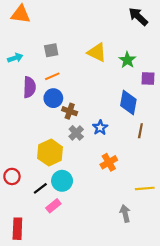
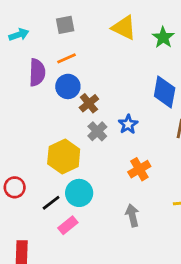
brown cross: (70, 111) -> (89, 103), turned 32
gray arrow: (125, 213) -> (132, 215), moved

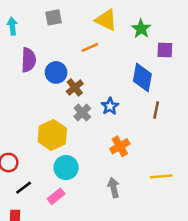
cyan arrow: (19, 35) -> (12, 26), turned -78
orange line: (66, 58) -> (90, 47), moved
black line: (51, 203) -> (24, 188), moved

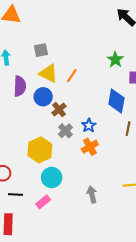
yellow triangle: (106, 20) -> (48, 73), moved
orange line: (90, 47) -> (72, 76), turned -32
orange cross: (120, 146) -> (90, 147), moved
black line: (24, 188) -> (16, 194), turned 40

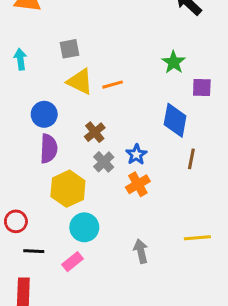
orange line: (72, 76) -> (113, 85), turned 40
purple semicircle: (20, 86) -> (49, 149), moved
blue circle: (43, 97) -> (44, 114), moved

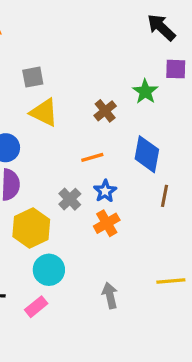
orange line: (113, 85) -> (92, 157), moved
purple square: (202, 88) -> (176, 69), moved
brown cross: (95, 132) -> (105, 111), moved

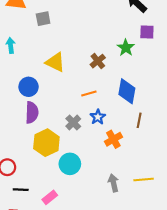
gray square: (33, 77) -> (43, 19), moved
orange cross: (107, 223) -> (113, 139), moved
cyan circle: (49, 270) -> (70, 164), moved
gray arrow: (110, 295) -> (113, 183), moved

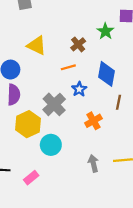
orange line: (89, 93) -> (68, 67), moved
blue star: (98, 117) -> (79, 89), moved
gray cross: (73, 123) -> (54, 104), size x1.5

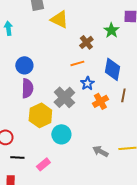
yellow triangle: (37, 46) -> (59, 19), moved
orange cross: (93, 121) -> (100, 101), moved
gray arrow: (93, 163) -> (100, 151), turned -49

